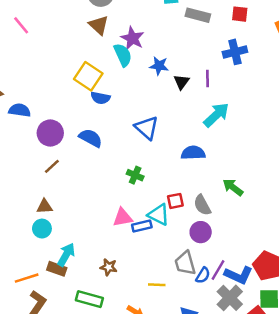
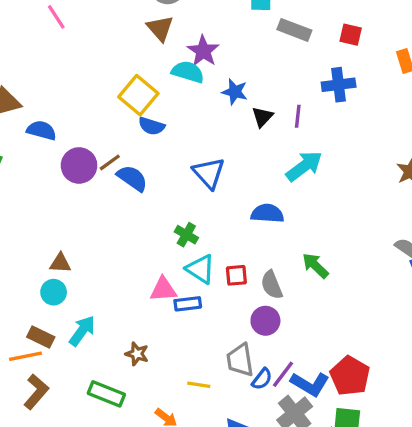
cyan semicircle: (123, 55) -> (188, 72), turned -55
brown line: (52, 166) -> (110, 162), moved
cyan triangle: (159, 215) -> (200, 269), moved
brown rectangle: (57, 269) -> (41, 337), moved

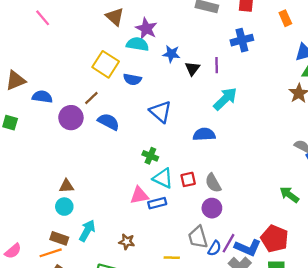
blue semicircle: (151, 126) -> (132, 79), moved
brown line: (110, 162) -> (91, 98), moved
green arrow: (315, 266) -> (289, 195), moved

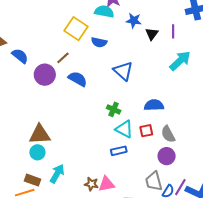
blue semicircle: (42, 97) -> (20, 56), turned 30
blue semicircle: (204, 134) -> (154, 105), moved
brown triangle: (66, 186) -> (40, 134), size x1.6
pink triangle: (139, 195) -> (106, 184), moved

